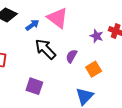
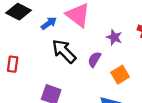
purple star: (97, 36) -> (114, 37), moved

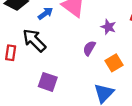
black arrow: (64, 51) -> (34, 40), moved

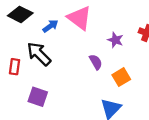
purple semicircle: (89, 48) -> (96, 62), turned 120
purple square: (48, 82) -> (38, 97), moved

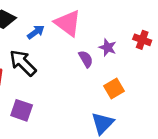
purple semicircle: (96, 62) -> (86, 59), moved

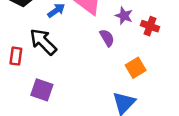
red cross: (142, 40) -> (150, 26), moved
purple star: (108, 47) -> (124, 16), moved

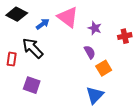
red cross: (150, 26) -> (125, 36), moved, turned -32
purple semicircle: (107, 38) -> (90, 52), moved

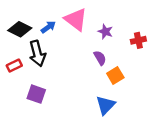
black diamond: (17, 14) -> (20, 29), moved
black arrow: (33, 48) -> (37, 53), turned -150
red rectangle: (12, 59) -> (14, 66), turned 56

